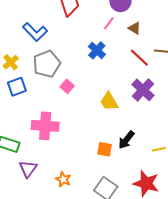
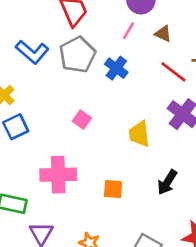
gray pentagon: (47, 64) -> (77, 55), moved
yellow trapezoid: (109, 102) -> (139, 134), turned 30
orange square: (105, 149) -> (113, 189), moved

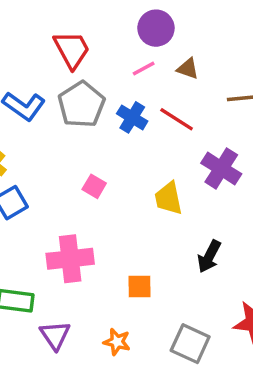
pink line: (129, 31) -> (144, 69), turned 36
red line: (173, 72) -> (177, 119), moved
orange square: (113, 189) -> (140, 287), moved

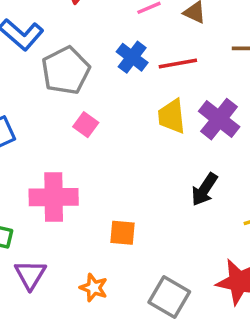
gray pentagon: (81, 105) -> (66, 71), moved
red line: (177, 119) -> (178, 64), turned -48
yellow trapezoid: (169, 198) -> (172, 116), moved
black arrow: (209, 257) -> (204, 189), moved

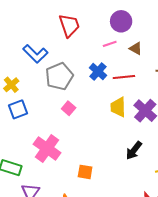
pink cross: (54, 197) -> (47, 148), turned 32

